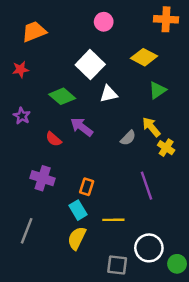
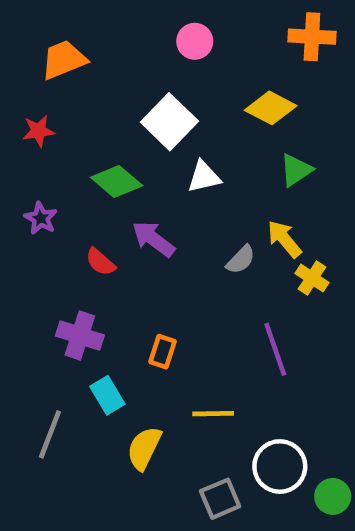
cyan rectangle: (78, 210) -> (107, 395), moved
gray square: (117, 265) -> (220, 499), turned -30

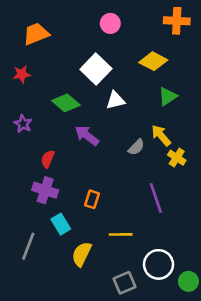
red semicircle: (100, 262) -> (48, 159), moved, turned 72

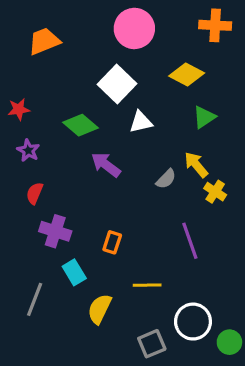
pink circle: (110, 23) -> (134, 28), size x1.6
red star: (22, 74) -> (19, 109), moved
red semicircle: (48, 159) -> (35, 193), moved

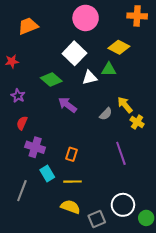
red star: (19, 109) -> (12, 61), moved
green triangle: (204, 117) -> (109, 69), moved, turned 35
yellow line: (147, 285) -> (72, 182), moved
yellow semicircle: (100, 309) -> (70, 207), moved, turned 84

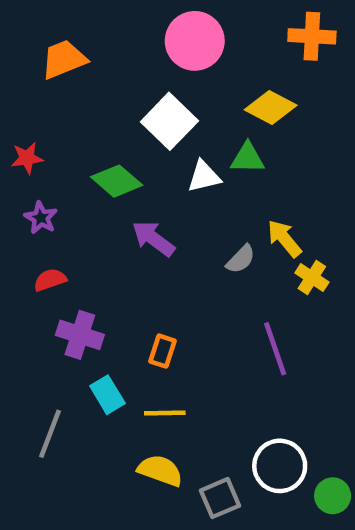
red star: (12, 61) -> (27, 158), moved
red semicircle: (22, 123) -> (50, 280), turned 48

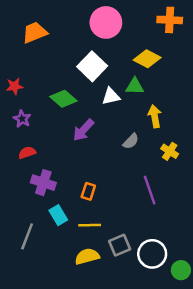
purple arrow: (153, 238) -> (83, 130), turned -85
yellow arrow: (284, 238) -> (155, 116), moved, turned 30
yellow semicircle: (160, 470) -> (87, 256), turned -35
gray square: (220, 498) -> (120, 245), moved

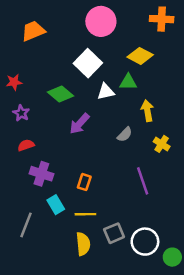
yellow semicircle: (87, 256) -> (83, 244), turned 100

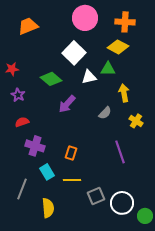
orange cross: (162, 19) -> (125, 22), moved
yellow semicircle: (83, 244) -> (48, 208), moved

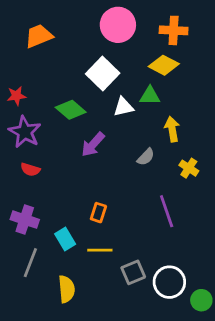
purple star: (18, 95) -> (25, 132), size x1.6
red semicircle: (22, 122) -> (30, 169), turned -144
purple cross: (35, 146) -> (25, 220), moved

